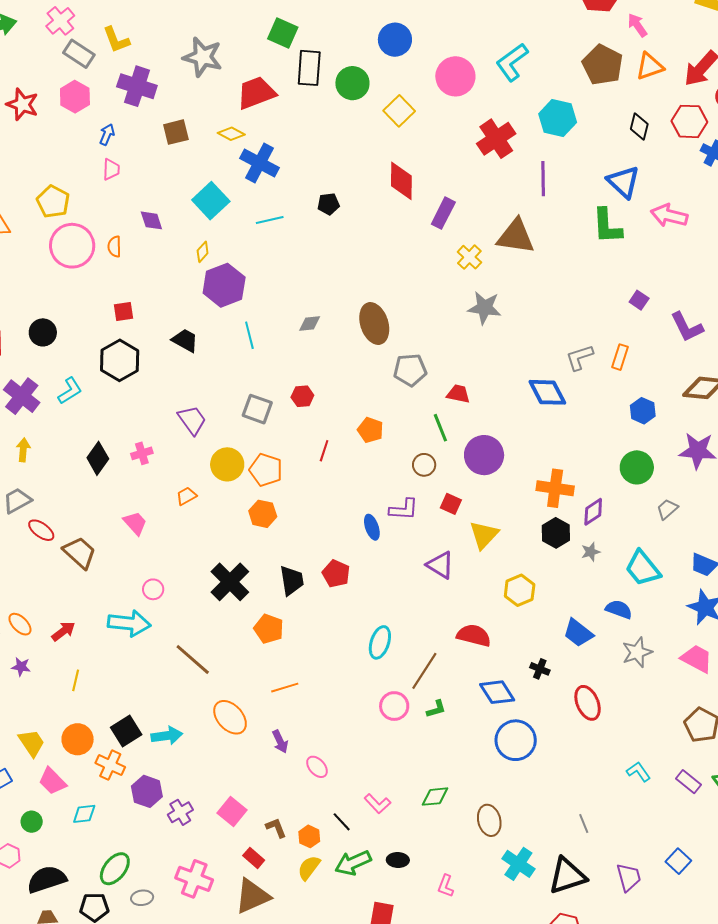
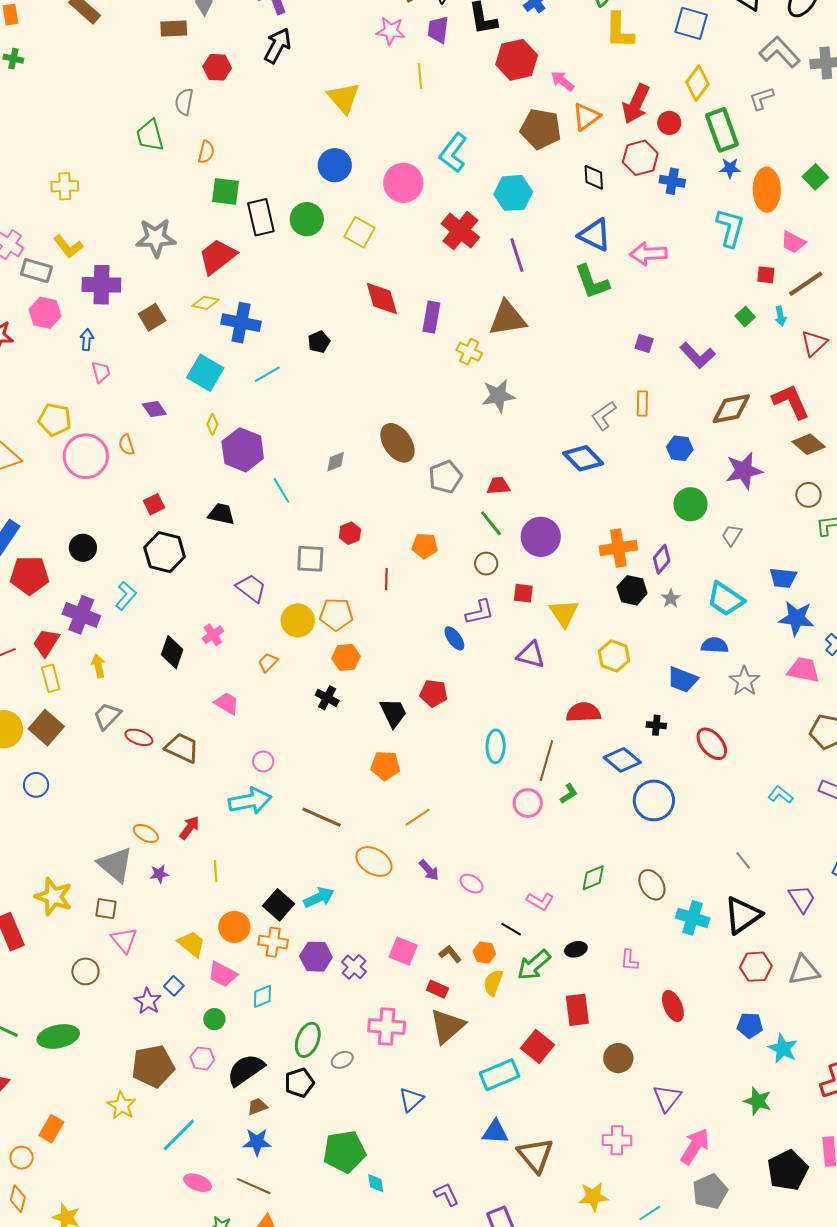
black cross: (230, 582) -> (327, 698), moved, size x0.6

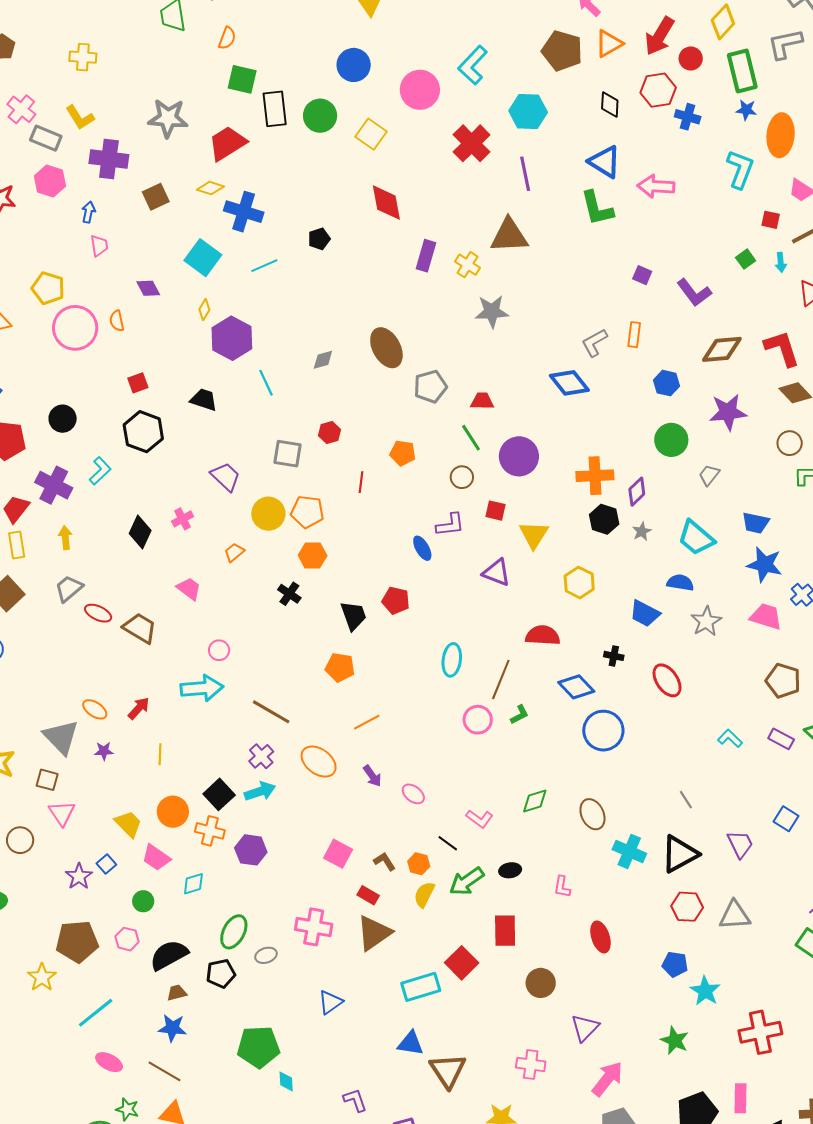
gray L-shape: (762, 98) -> (785, 44), size x1.4
purple rectangle: (431, 317) -> (426, 256), moved
purple cross: (354, 967) -> (261, 756), moved

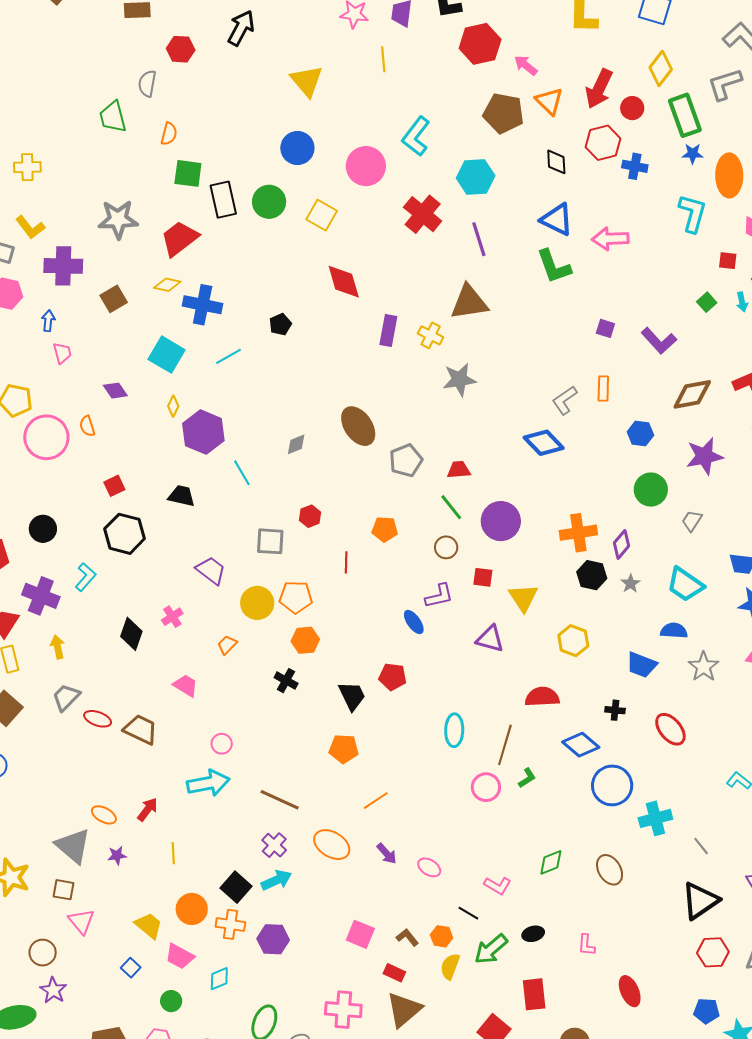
orange triangle: (609, 43) -> (549, 101), turned -40
cyan cross: (629, 851) -> (655, 818), moved, turned -32
purple star: (79, 876) -> (53, 990), moved

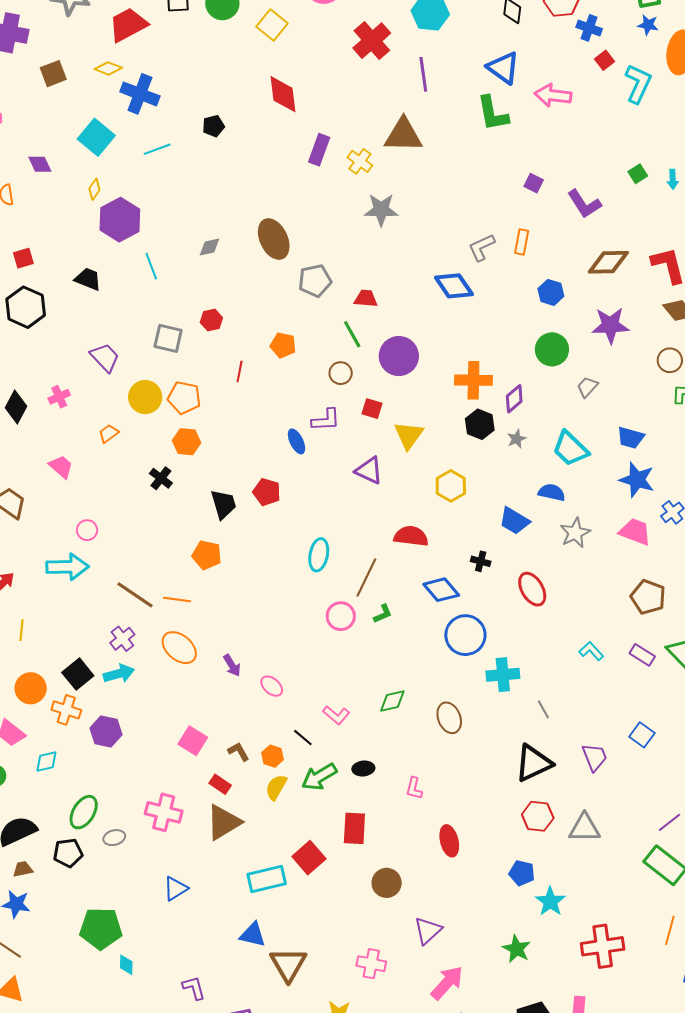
red square: (728, 261) -> (605, 60), moved, turned 36
orange line: (376, 801) -> (177, 600), moved, turned 32

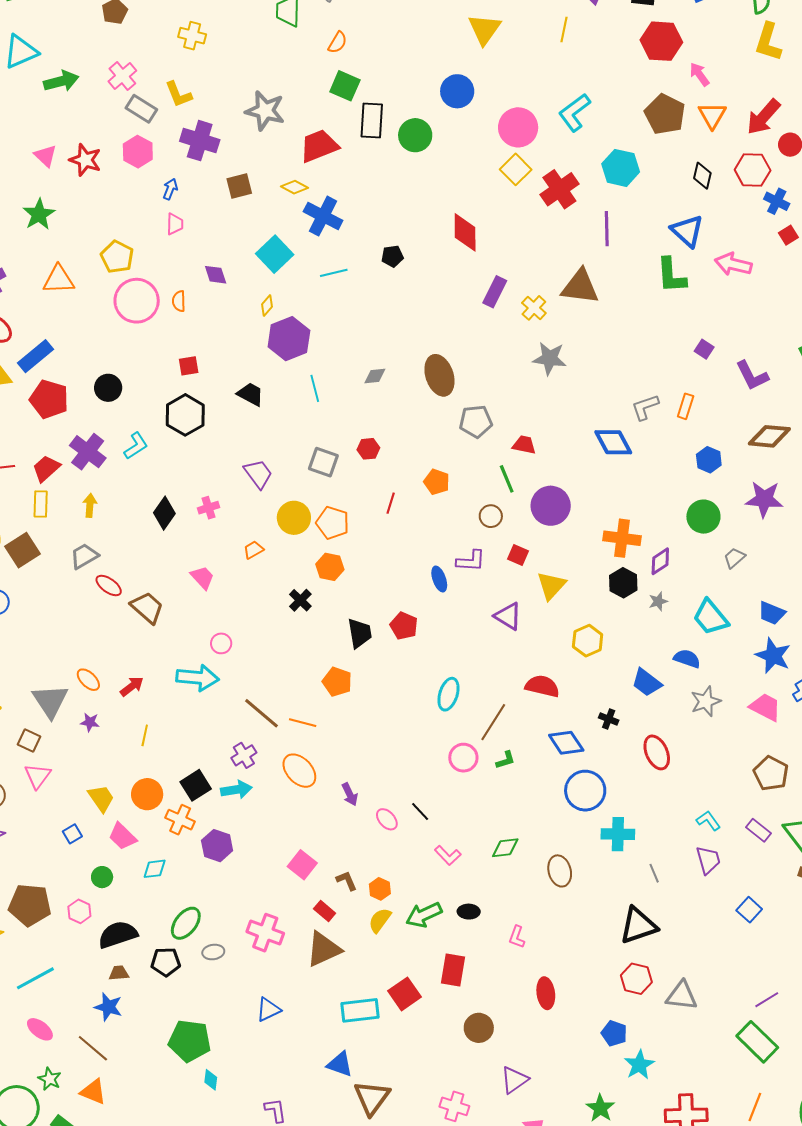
yellow square: (272, 25) -> (516, 169), moved
black line: (303, 738) -> (420, 811), moved
purple trapezoid: (595, 757) -> (708, 860), moved

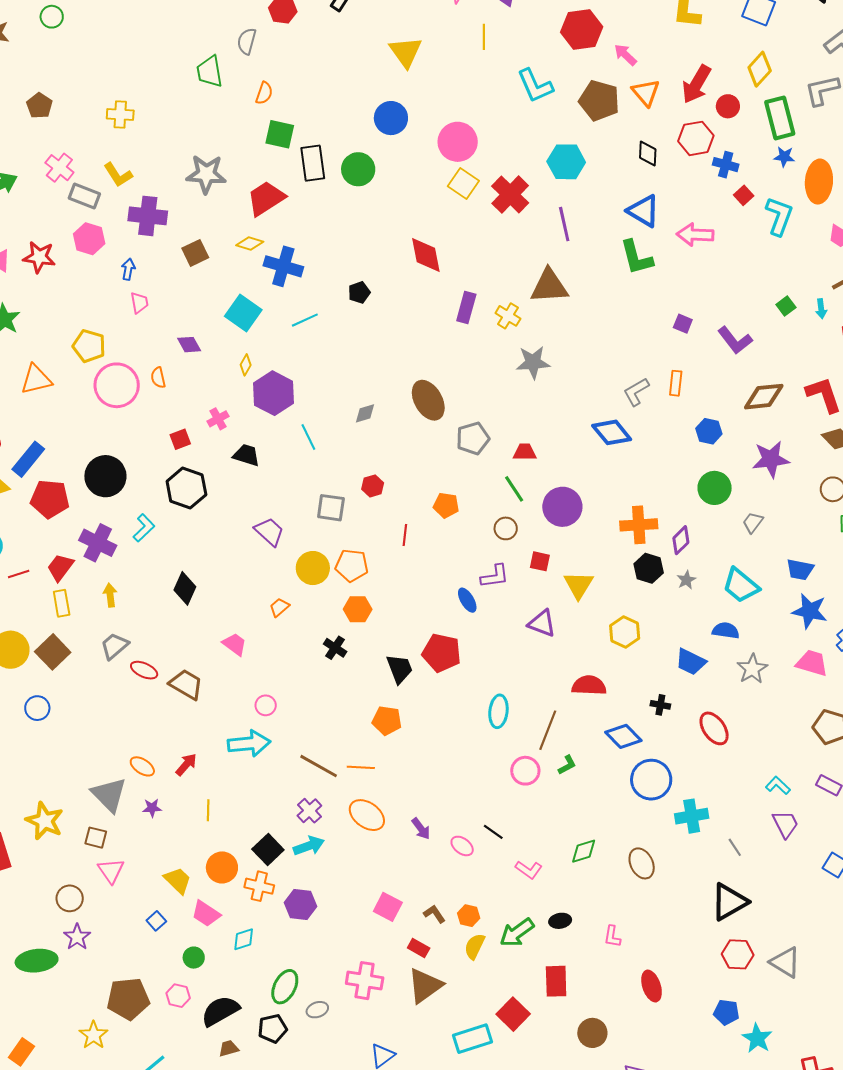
cyan L-shape: (574, 113) -> (535, 86), moved, turned -66
black circle: (108, 388) -> (105, 476), size x1.5
pink cross: (208, 508) -> (218, 419), moved
red pentagon: (404, 626) -> (442, 653), size x1.4
gray triangle: (682, 996) -> (785, 962), turned 36

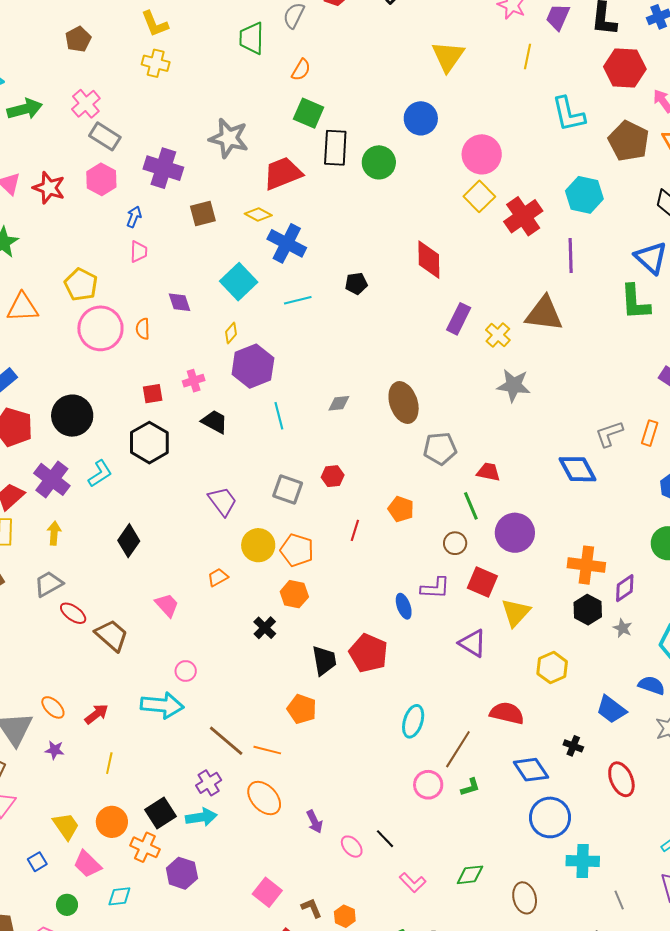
yellow L-shape: (118, 175) -> (155, 24), moved
red square: (540, 561) -> (482, 582), size x1.4
gray star: (686, 580) -> (623, 628), turned -30

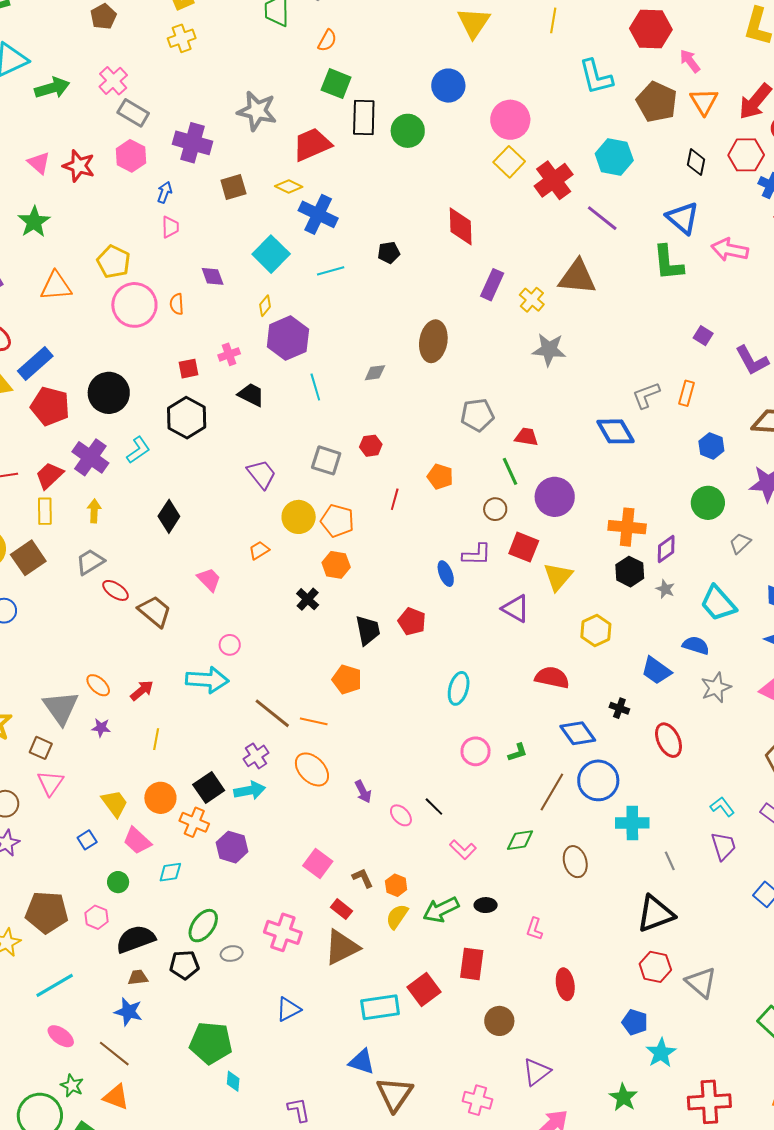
yellow cross: (156, 63) -> (182, 38), turned -32
purple line: (571, 256) -> (602, 218), turned -48
brown ellipse: (404, 403) -> (433, 341), moved, turned 30
red pentagon: (368, 653) -> (412, 622), size x0.7
brown line: (458, 749) -> (552, 792), moved

